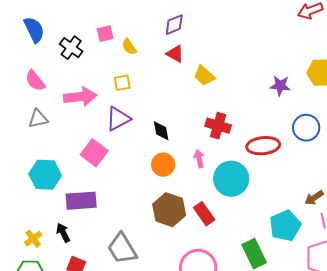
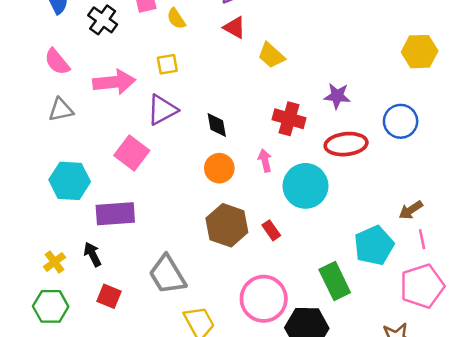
purple star: (280, 86) -> (337, 96), moved
red rectangle: (204, 214) -> (271, 230), size x0.7

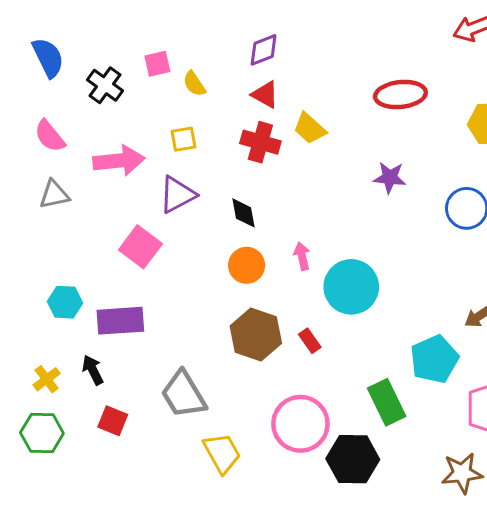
red cross: (289, 119) -> (260, 142), moved
red ellipse: (346, 144) -> (400, 95), moved
cyan hexagon: (70, 181) -> (65, 302), moved, size x0.7

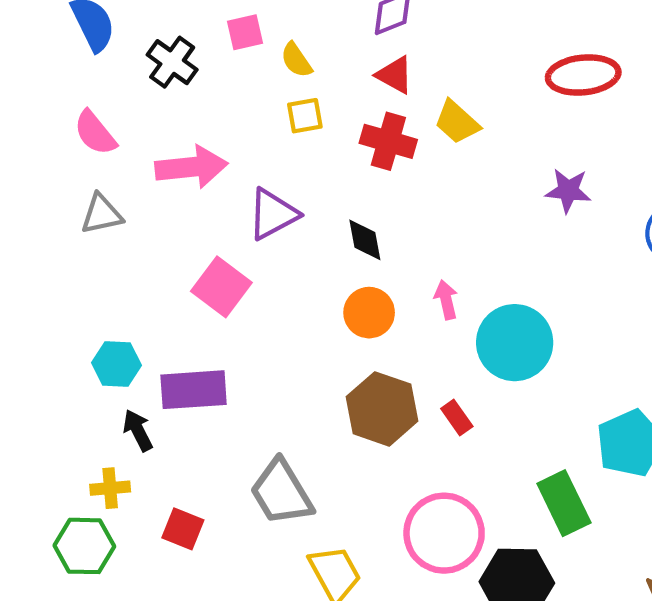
yellow square: (184, 139) -> (305, 116), moved
black arrow: (93, 370) -> (138, 430), moved
yellow cross: (47, 379) -> (110, 488), moved, turned 32

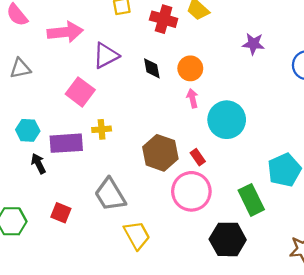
gray triangle: (102, 214) -> (20, 68), moved
orange circle: (369, 313) -> (190, 68), moved
yellow cross: (110, 488) -> (102, 129), moved
pink circle: (444, 533) -> (191, 191), moved

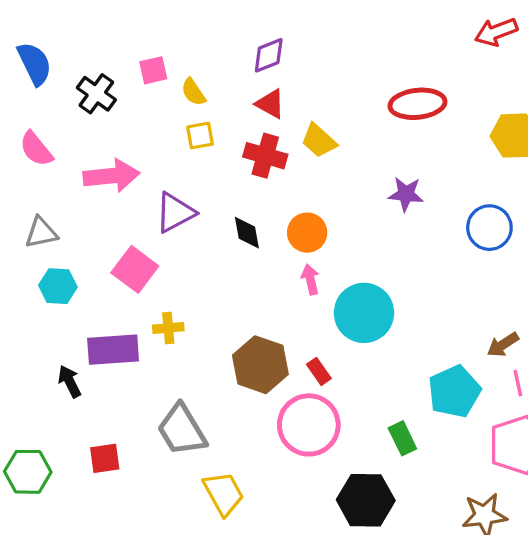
cyan hexagon: (28, 130) -> (58, 286), moved
green rectangle: (251, 200) -> (402, 438), size x0.7
red square: (61, 213) -> (105, 458), turned -30

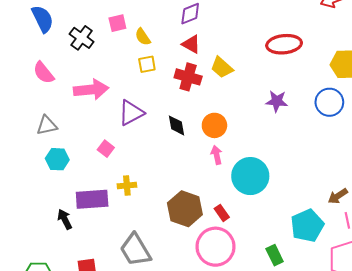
blue circle: (489, 228) -> (329, 102), moved
pink square: (135, 269) -> (106, 149), size x0.6

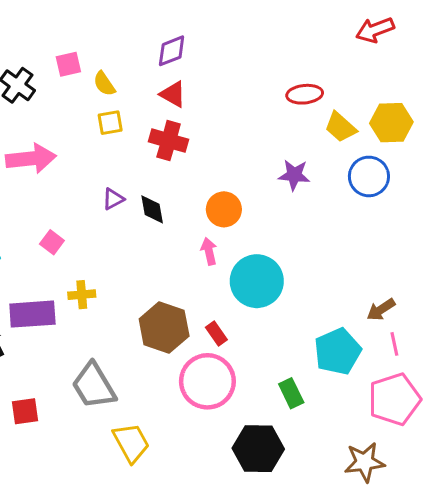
red ellipse: (284, 44) -> (305, 94), size x0.7
yellow trapezoid: (222, 67) -> (341, 127), moved
purple triangle: (131, 113) -> (113, 199), moved, size x0.6
orange circle: (214, 125) -> (224, 209), moved

